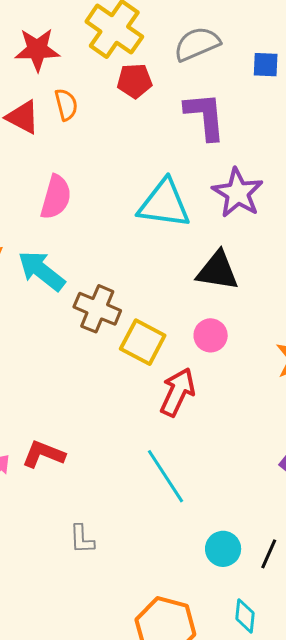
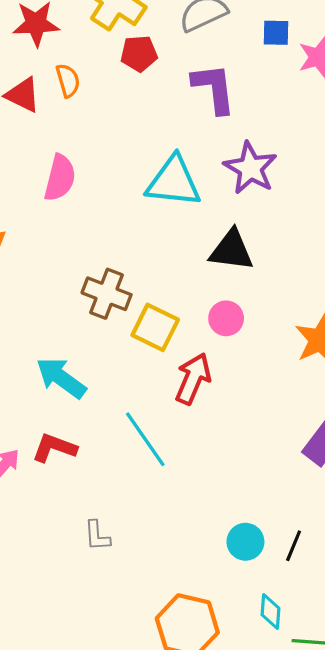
cyan arrow: (41, 271) -> (61, 378), moved
cyan line: (165, 476) -> (145, 439), moved

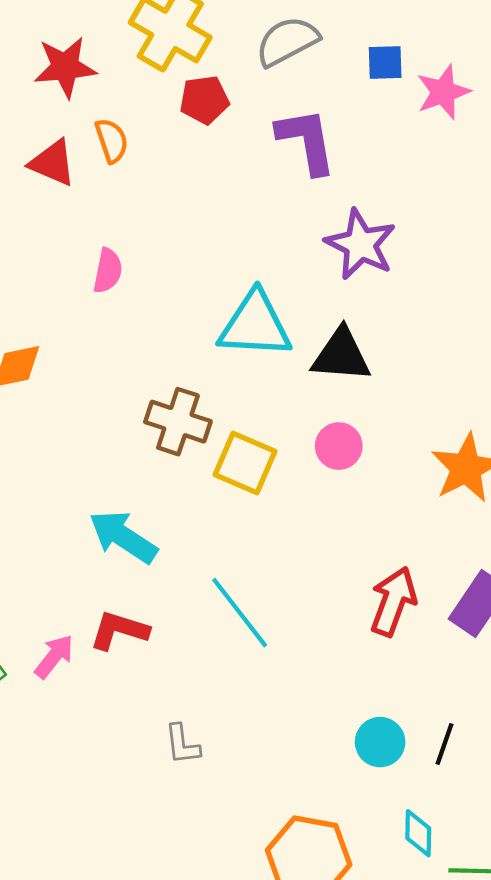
pink semicircle: (60, 178) -> (108, 271), size x0.7
cyan triangle: (174, 182) -> (255, 325), moved
red arrow: (193, 379) -> (393, 601), moved

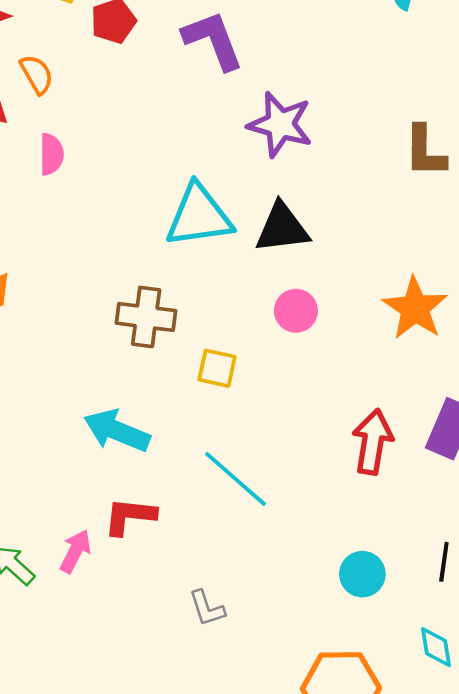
pink semicircle: (108, 271) -> (51, 154), moved
yellow square: (245, 463) -> (217, 368), moved, size x0.7
cyan circle: (380, 742) -> (362, 574), moved

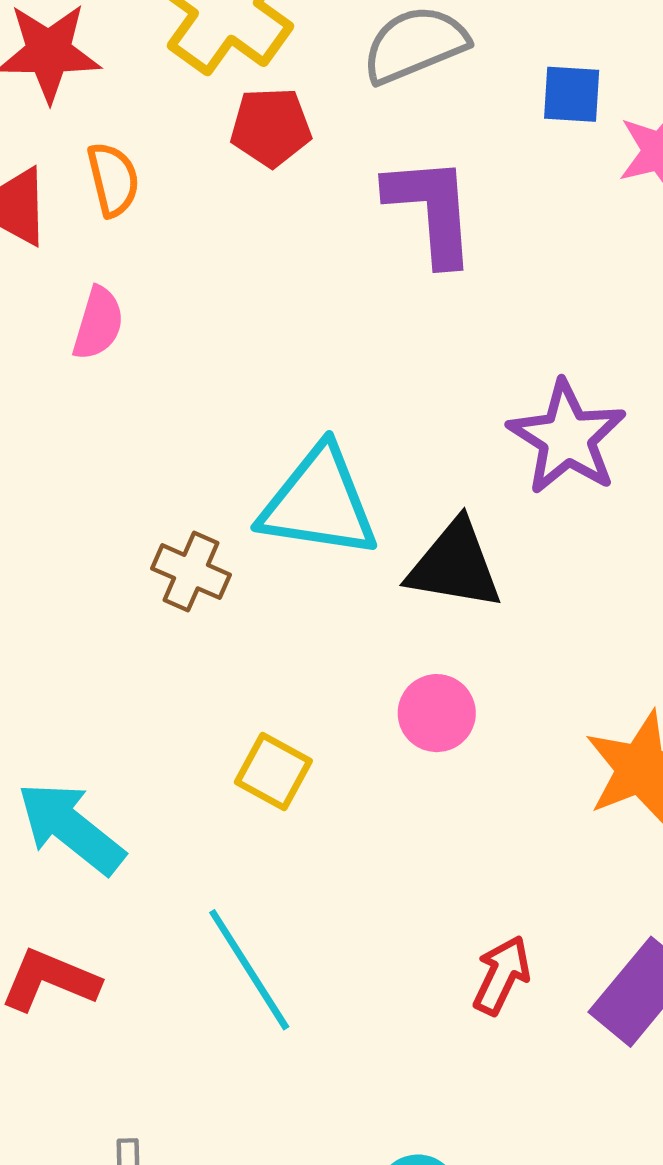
purple star: (280, 124) -> (567, 438), moved
brown cross: (146, 317) -> (191, 572), moved, size x0.7
red arrow: (373, 442) -> (502, 975), size x0.7

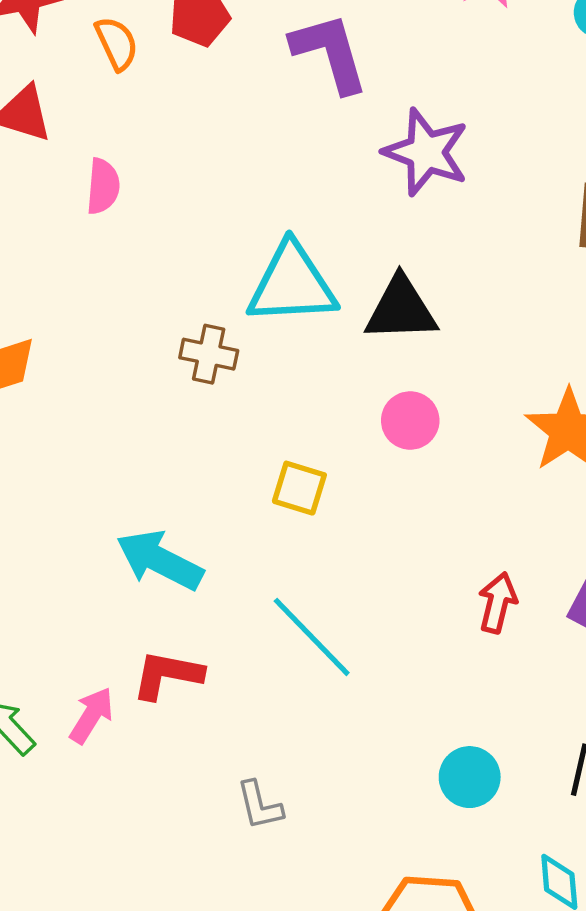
orange semicircle: (113, 179) -> (117, 43), moved
purple star: (567, 438) -> (426, 152), moved

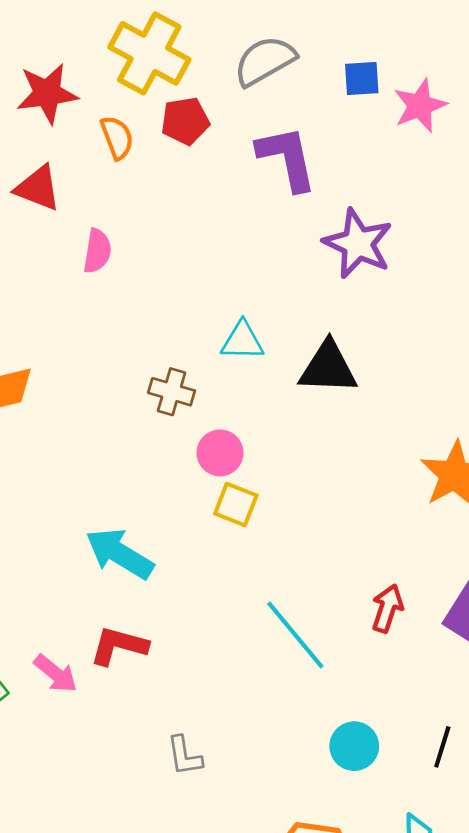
cyan triangle: (292, 284) -> (242, 341), size x0.6
pink circle: (410, 421) -> (220, 453), moved
cyan line: (312, 637) -> (295, 635), moved
pink arrow: (91, 715) -> (56, 674), turned 93

